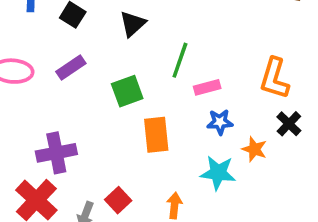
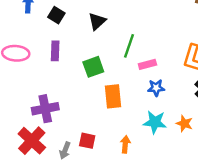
purple rectangle: (71, 67) -> (55, 51), turned -54
orange star: (254, 149) -> (184, 123), moved
red square: (118, 200) -> (87, 141), turned -35

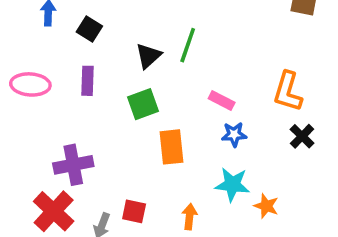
black triangle: (97, 21) -> (148, 56), moved
green line: (129, 46) -> (188, 45), moved
pink rectangle: (147, 64) -> (222, 101), turned 42
orange star: (184, 123) -> (266, 206), moved

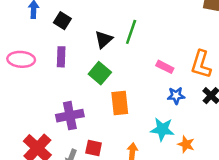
pink rectangle: (222, 101) -> (165, 67), moved
green square: (143, 104) -> (100, 73), turned -30
blue star: (234, 134) -> (176, 96), moved
purple cross: (73, 165) -> (70, 116), moved

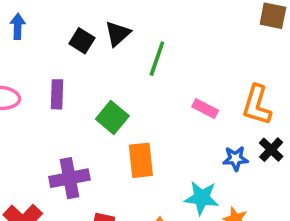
black square: (62, 21) -> (82, 41), moved
black triangle: (104, 39) -> (118, 34), moved
blue star: (176, 96) -> (235, 159), moved

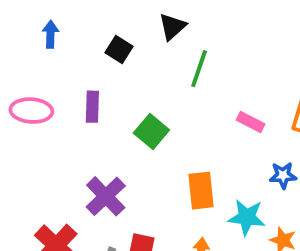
black triangle: (118, 34) -> (172, 27), moved
orange rectangle: (141, 160) -> (201, 191), moved
purple cross: (69, 178) -> (106, 196), turned -33

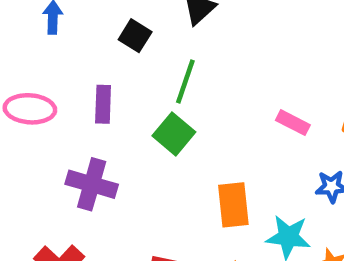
green line: (199, 69) -> (185, 81), moved
purple cross: (106, 196) -> (92, 184), moved, turned -30

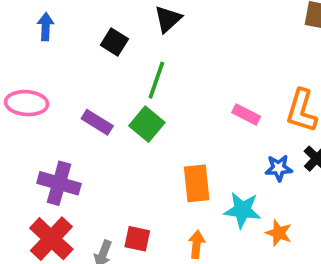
purple rectangle: (103, 104) -> (97, 122), moved, turned -60
purple cross: (92, 184) -> (59, 183), moved

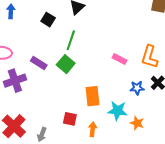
purple cross: (59, 183) -> (15, 81), moved, turned -35
red square: (137, 239) -> (70, 119), moved

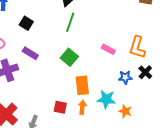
black square: (48, 20) -> (26, 23), moved
green line: (71, 40) -> (70, 22), moved
green square: (66, 64) -> (69, 57), moved
orange arrow: (93, 129) -> (82, 107), moved

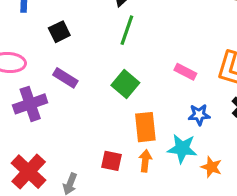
black square: (26, 23) -> (59, 32), turned 32
blue star: (125, 77) -> (199, 115), moved

